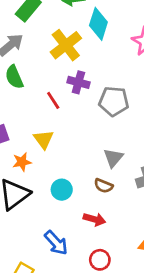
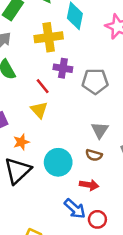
yellow cross: (66, 45) -> (49, 37), turned 36
yellow triangle: (44, 139) -> (39, 110), moved
cyan circle: (62, 190) -> (58, 162), size x1.5
blue arrow: (56, 243) -> (75, 209), moved

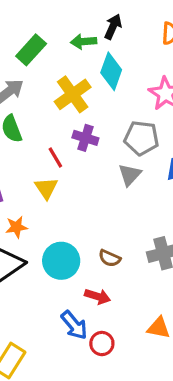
yellow cross: (49, 37) -> (73, 94), turned -36
gray pentagon: (95, 81) -> (141, 138), moved
gray triangle: (100, 130) -> (130, 175), moved

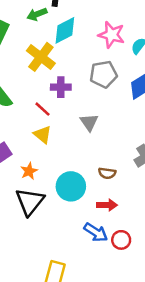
cyan diamond: (111, 71) -> (65, 30), turned 60
gray triangle: (130, 175) -> (89, 122), moved

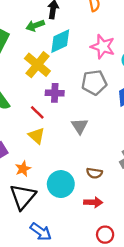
blue arrow: (96, 232) -> (41, 232), moved

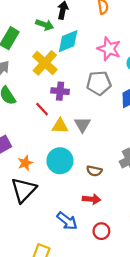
green arrow: (35, 25) -> (45, 25), turned -144
yellow triangle: (37, 136) -> (60, 126), moved, turned -42
cyan circle: (61, 184) -> (60, 161), moved
blue arrow: (41, 232) -> (67, 221), moved

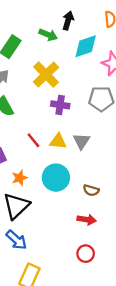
cyan diamond: (68, 41) -> (86, 46), moved
red line: (42, 109) -> (33, 140), moved
blue arrow: (67, 221) -> (16, 240), moved
red circle: (101, 231) -> (86, 254), moved

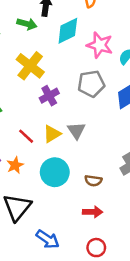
purple cross: (60, 105) -> (49, 96), turned -30
yellow triangle: (58, 141) -> (52, 134), turned -30
orange star: (20, 178) -> (15, 165), moved
blue arrow: (16, 240) -> (48, 239), moved

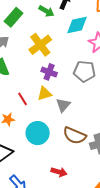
purple cross: (49, 96) -> (49, 72), turned 35
yellow triangle: (52, 134) -> (44, 94), moved
brown semicircle: (93, 181) -> (75, 136), moved, size x1.6

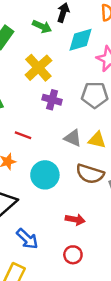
yellow triangle: (44, 94) -> (97, 140), moved, turned 35
red line: (23, 99) -> (23, 135), turned -32
gray triangle: (63, 105) -> (73, 138), turned -42

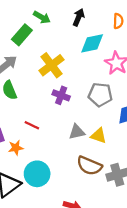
green arrow: (42, 26) -> (42, 17), moved
gray triangle: (73, 138) -> (77, 132), turned -42
cyan circle: (45, 175) -> (37, 174), moved

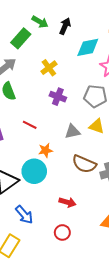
black arrow: (79, 17) -> (65, 26), moved
yellow cross: (51, 65) -> (49, 68), size x0.7
yellow triangle: (99, 136) -> (97, 126), moved
orange star: (16, 148) -> (45, 150), moved

